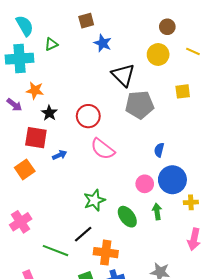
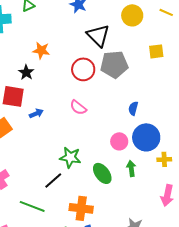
orange star: (35, 90) -> (41, 50), moved
red circle: (88, 116) -> (83, 69), moved
pink semicircle: (103, 149) -> (78, 107), size x0.7
green star: (94, 200) -> (70, 157), turned 30
black line: (83, 234) -> (53, 180), moved

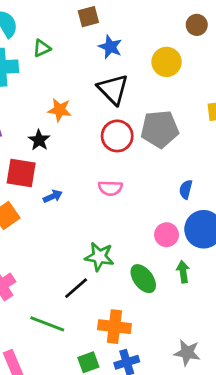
yellow circle: (132, 15) -> (167, 62), moved
black triangle: (98, 35) -> (113, 89), moved
pink semicircle: (78, 107) -> (110, 188), turned -36

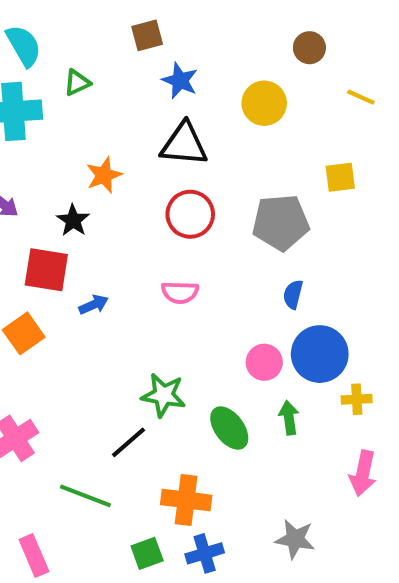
black triangle: (113, 89) -> (184, 144), turned -40
orange star: (60, 110) -> (104, 175), turned -30
gray pentagon: (160, 129) -> (281, 222), moved

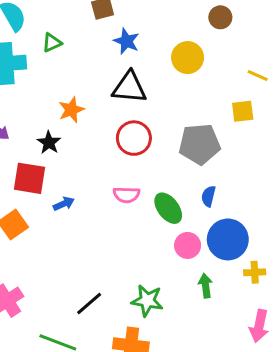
yellow line: (361, 97) -> (258, 75), moved
green star: (163, 395) -> (147, 301), moved
green ellipse: (229, 428) -> (168, 208), moved

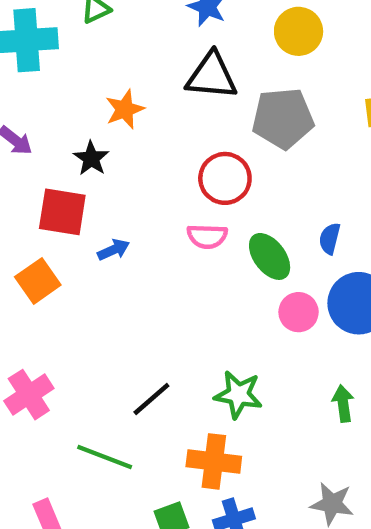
red circle: (134, 138) -> (225, 178), moved
gray pentagon: (199, 144) -> (283, 118), moved
green arrow: (205, 286) -> (343, 403), moved

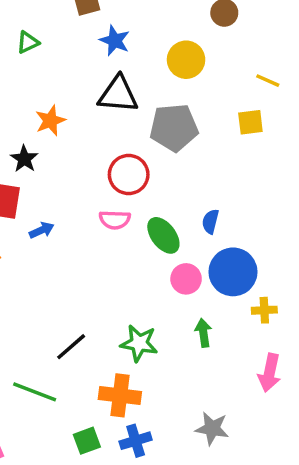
green arrow: (343, 403) -> (203, 333), moved

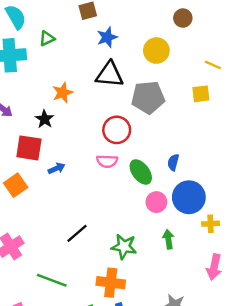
blue star: (115, 41) -> (107, 37), turned 30
black line: (71, 347) -> (77, 233), moved

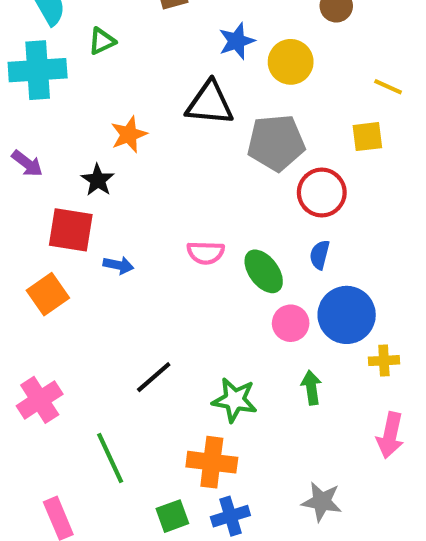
blue star: (107, 37) -> (237, 41), moved
red circle: (117, 130) -> (322, 193), moved
blue arrow: (57, 168) -> (118, 265), turned 35
green line: (52, 280) -> (110, 458), turned 44

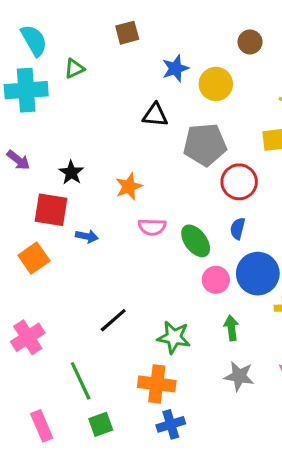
black triangle: (210, 103) -> (155, 115), size x0.7
orange star: (129, 134) -> (129, 187), moved
gray star: (322, 502) -> (239, 376), moved
green square: (172, 516) -> (101, 424), moved

